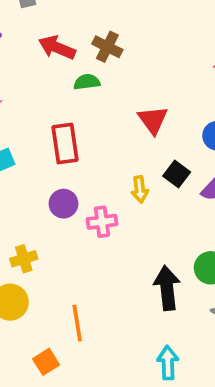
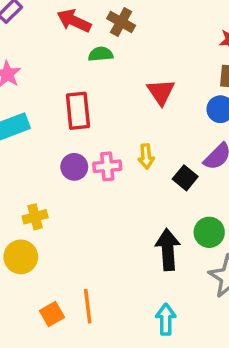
black square: (177, 174) -> (185, 178), moved
pink cross: (102, 222) -> (107, 166), moved
orange line: (77, 323) -> (88, 306), moved

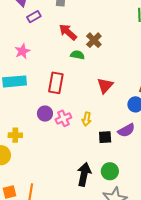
pink cross: (107, 166) -> (63, 118), turned -35
black square: (185, 178) -> (105, 137), turned 32

